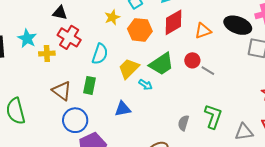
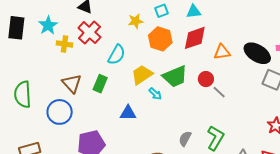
blue circle: (75, 120) -> (60, 112), moved

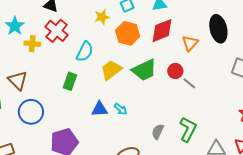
orange triangle: (222, 52) -> (190, 43), turned -36
black ellipse: (257, 53) -> (218, 29), moved, turned 48
brown triangle: (72, 83) -> (18, 80), moved
cyan arrow: (155, 94) -> (121, 109), moved

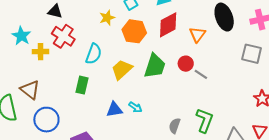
green trapezoid: (144, 70) -> (155, 66), turned -40

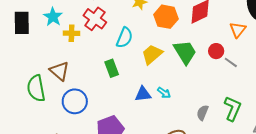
orange triangle: (197, 34) -> (238, 30), moved
green trapezoid: (155, 66) -> (185, 52), turned -52
green rectangle: (82, 85) -> (112, 68), turned -36

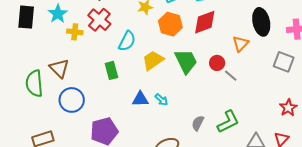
green L-shape: (233, 109) -> (228, 122), turned 35

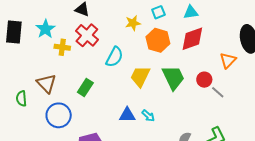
yellow trapezoid: (153, 60) -> (140, 76), turned -30
green rectangle: (111, 70) -> (85, 87), moved, turned 48
green semicircle: (34, 83) -> (21, 98), size x0.6

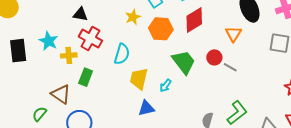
yellow trapezoid: (140, 76) -> (139, 79), moved
green rectangle: (85, 87) -> (86, 77), moved
green semicircle: (21, 98) -> (39, 114), turned 56
cyan arrow: (148, 116) -> (166, 86), moved, turned 96

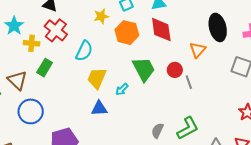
red diamond: (194, 20) -> (161, 30), turned -76
gray line: (230, 67) -> (189, 82), turned 32

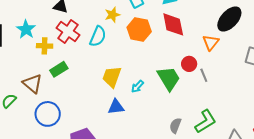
black ellipse: (218, 27) -> (229, 19), turned 60
cyan semicircle: (84, 51) -> (98, 36), moved
green rectangle: (45, 68) -> (59, 69), turned 30
green trapezoid: (144, 69) -> (169, 78), moved

